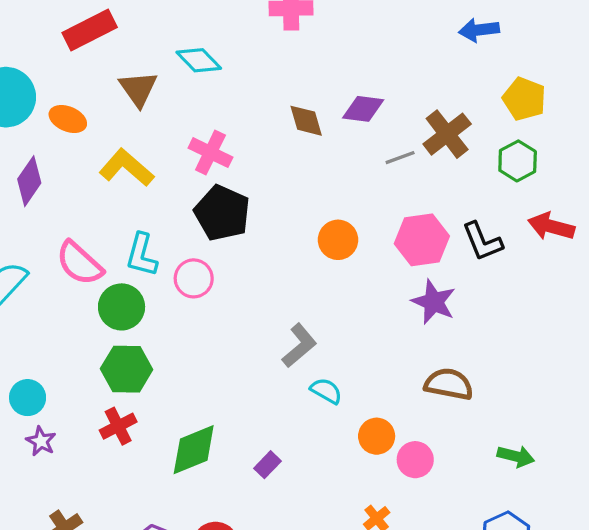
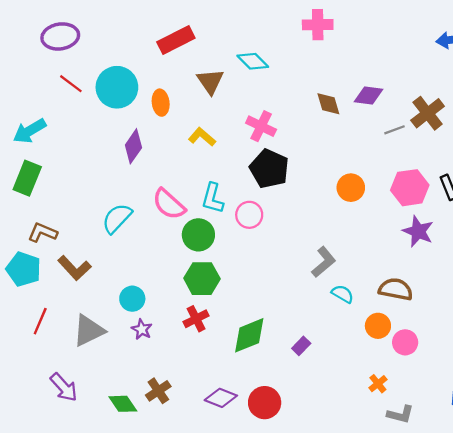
orange ellipse: (68, 119) -> (161, 103), turned 60
yellow L-shape: (127, 168) -> (202, 137), size x0.7
brown semicircle: (449, 384) -> (396, 289), moved

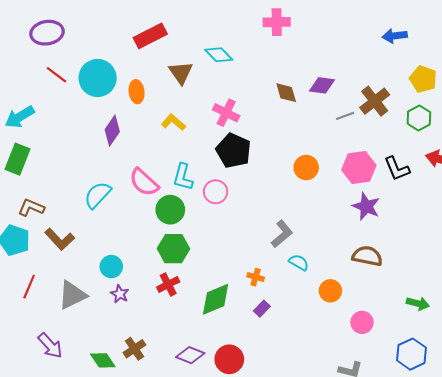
brown semicircle: (396, 289) -> (367, 256), moved
pink circle: (405, 342) -> (362, 322), moved
orange cross: (378, 384) -> (256, 277), moved, turned -35

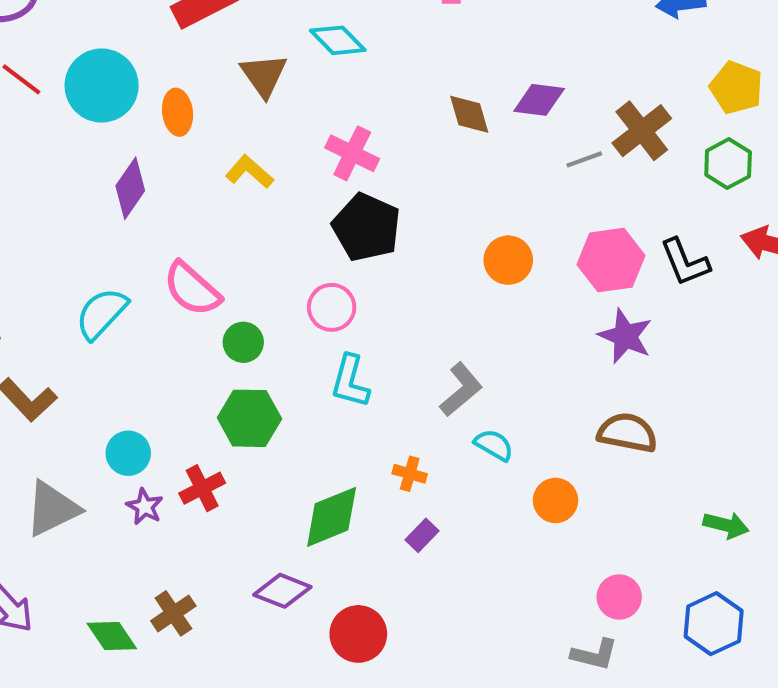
cyan L-shape: (183, 177) -> (350, 381), moved
green circle: (170, 210) -> (243, 342), size x0.7
red cross: (168, 284) -> (202, 488), moved
pink circle: (362, 322) -> (619, 597), moved
purple diamond: (190, 355) -> (282, 591), moved

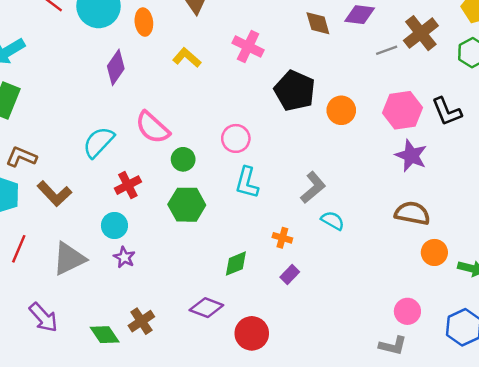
black pentagon: (367, 227) -> (295, 91), moved
red cross: (202, 488) -> (128, 185), moved
orange circle: (555, 500) -> (434, 252), moved
green diamond: (332, 517) -> (236, 264), size x0.7

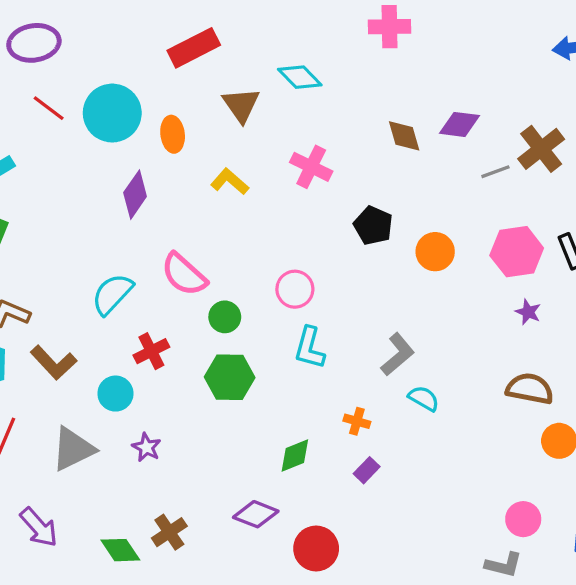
black pentagon: (295, 91) -> (373, 226), size x0.7
purple star: (411, 156) -> (528, 312), size x0.6
cyan circle: (114, 226) -> (115, 394), moved

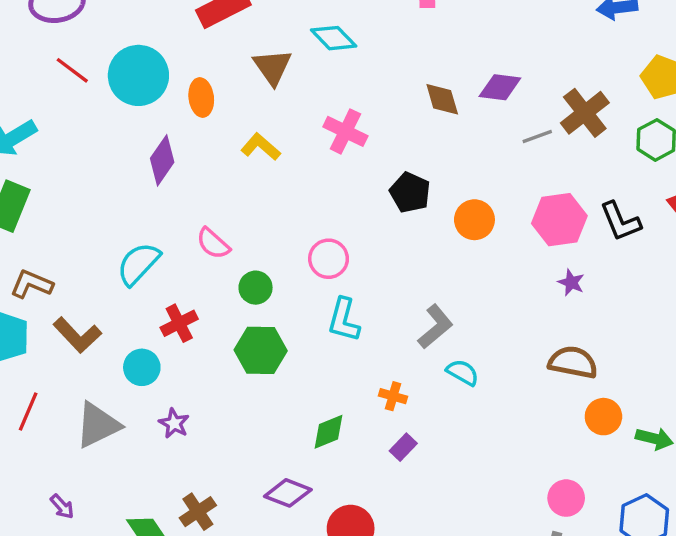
pink semicircle: (184, 274) -> (213, 243), size x0.7
purple arrow: (39, 527) -> (62, 507), size x0.6

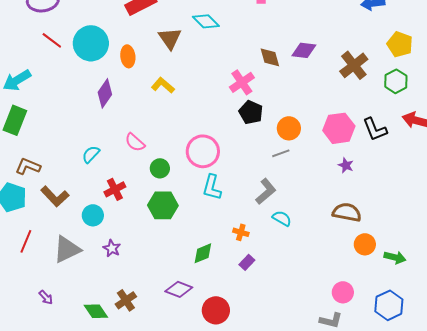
pink cross: (345, 131) -> (242, 82), moved, turned 30
gray line: (537, 137) -> (281, 153), moved
pink circle: (329, 259) -> (203, 151), size x1.4
cyan semicircle: (138, 264) -> (91, 154), size x0.7

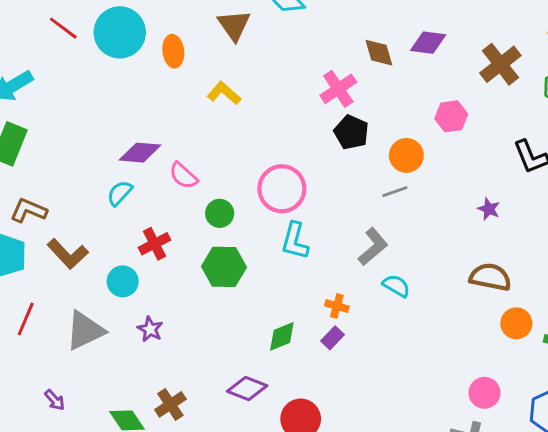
purple diamond: (105, 93) -> (140, 153), moved, turned 60
pink hexagon: (339, 128) -> (451, 116), moved, size x0.7
purple rectangle: (247, 262) -> (333, 338), moved

